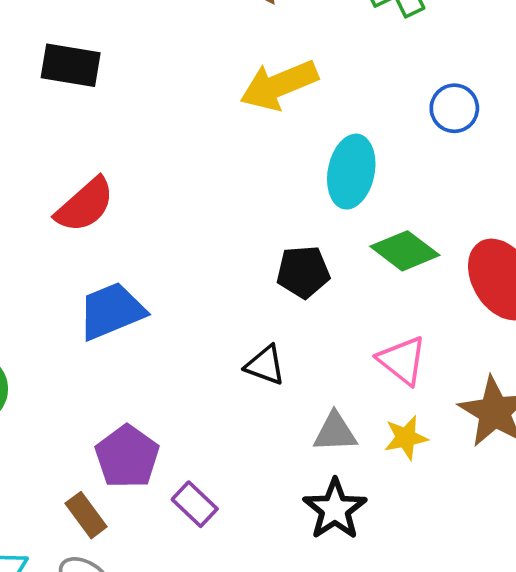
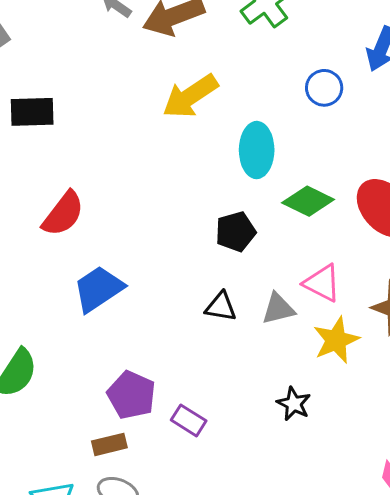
gray triangle: (335, 432) -> (278, 309), moved
yellow star: (406, 438) -> (336, 340), size x1.4
black star: (335, 509) -> (294, 404), size x0.7
brown rectangle: (86, 515) -> (109, 444), turned -56

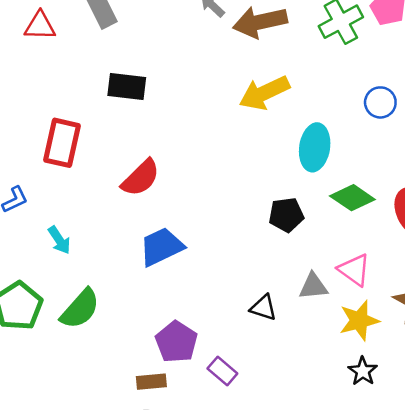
black triangle: (221, 307) -> (263, 308), moved
black star: (294, 404) -> (363, 371), moved

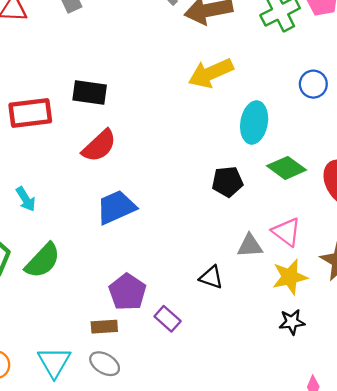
black rectangle: (127, 86) -> (90, 93), moved
red rectangle: (62, 143) -> (30, 113), turned 69
black triangle: (263, 308) -> (211, 277), moved
black star: (363, 371) -> (292, 322), turned 30

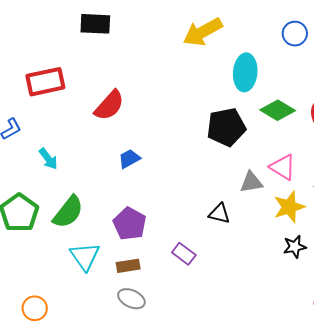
black rectangle: (90, 93) -> (95, 24), moved
black pentagon: (227, 182) -> (226, 127), size x1.4
blue trapezoid: (116, 207) -> (129, 159), size x0.6
purple pentagon: (127, 292) -> (130, 224), moved
cyan triangle: (54, 362) -> (85, 256), moved

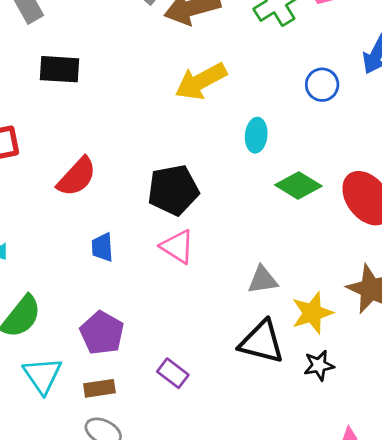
cyan ellipse: (245, 72) -> (256, 135), size x0.7
black pentagon: (226, 127) -> (173, 190), moved
blue trapezoid: (129, 159) -> (102, 247), turned -65
pink triangle: (283, 167) -> (177, 247), moved
black triangle: (219, 213) -> (262, 342), moved, size x1.6

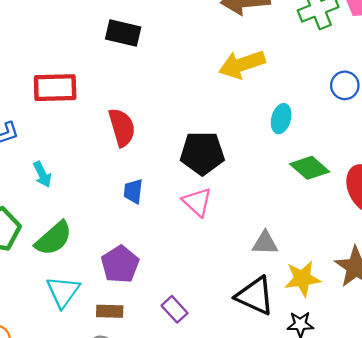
red semicircle: (77, 177) -> (122, 127), turned -69

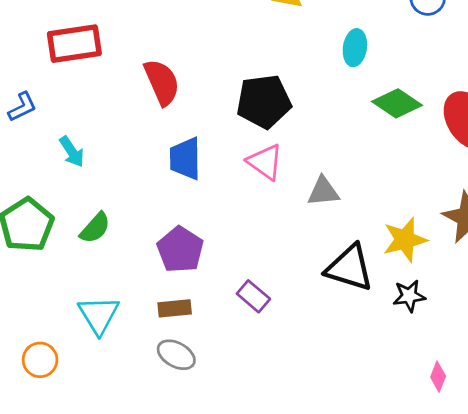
blue trapezoid: (133, 191) -> (185, 159), size x1.4
green semicircle: (54, 238) -> (95, 228), size x0.7
gray triangle: (265, 243) -> (323, 191), moved
cyan triangle: (63, 292) -> (99, 315), moved

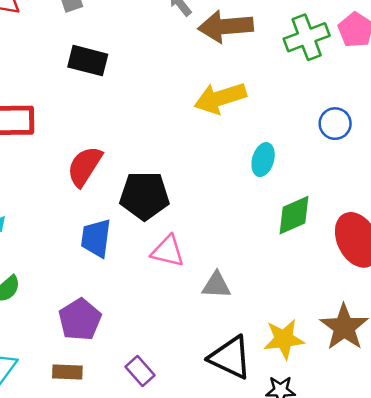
red semicircle: (162, 82) -> (85, 166), turned -132
black pentagon: (264, 102) -> (144, 196), moved
green diamond: (397, 103) -> (294, 215), turned -66
pink triangle: (265, 162) -> (168, 251), turned -30

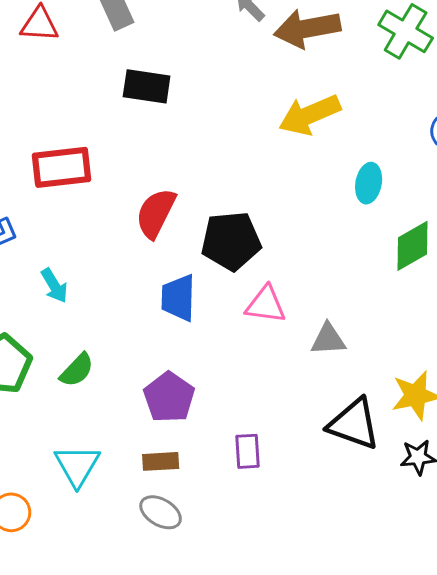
green cross: (307, 37) -> (406, 31), turned -33
purple rectangle: (140, 371) -> (247, 451), turned 44

